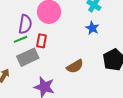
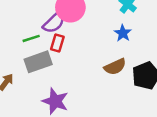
purple semicircle: (25, 24) -> (54, 22), moved, turned 30
brown semicircle: (75, 66) -> (115, 67), moved

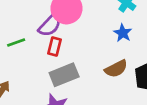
green line: (31, 38) -> (16, 42), moved
gray rectangle: (38, 62) -> (64, 75), moved

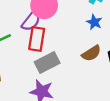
red rectangle: (54, 46) -> (37, 39), size x1.5

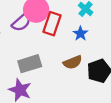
red rectangle: (37, 39) -> (52, 24), moved

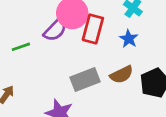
gray rectangle: (30, 64) -> (85, 80), moved

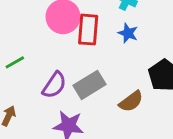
purple semicircle: (55, 30) -> (54, 85), moved
brown semicircle: (122, 75) -> (131, 101), moved

